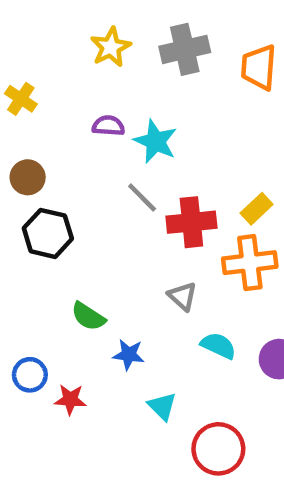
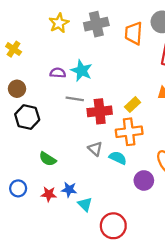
purple semicircle: (108, 126) -> (58, 73), moved
gray line: (142, 198) -> (75, 99), turned -36
cyan semicircle: (218, 346) -> (118, 158), moved
blue star: (129, 355) -> (69, 190), moved
red star: (70, 399) -> (49, 194), moved

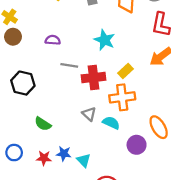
cyan star: (82, 71) -> (105, 40), moved
brown circle: (17, 89) -> (13, 37), moved
cyan triangle: (85, 204) -> (84, 160), moved

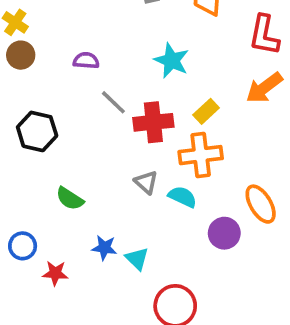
gray line: (69, 65) -> (113, 102), turned 35
red star: (44, 158) -> (55, 273), moved

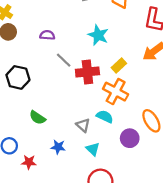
orange cross: (201, 155) -> (116, 92), turned 35
gray triangle: (146, 182) -> (83, 125), moved
cyan triangle: (137, 259) -> (93, 149), moved

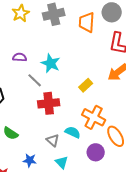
cyan star: (98, 35) -> (51, 63), moved
red cross: (87, 72) -> (49, 103), moved
orange cross: (116, 92) -> (94, 117), moved

